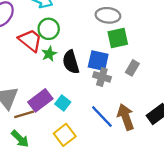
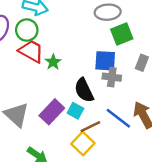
green circle: (49, 29) -> (27, 30), moved
black semicircle: (71, 62) -> (84, 90), moved
brown line: (24, 114) -> (90, 127), moved

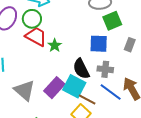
gray cross: (112, 77) -> (105, 69), moved
cyan square: (75, 111) -> (74, 86), size x1.6
brown line: (90, 127) -> (87, 99), turned 54

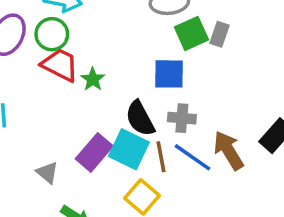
gray rectangle: (130, 45) -> (219, 34), moved
gray triangle: (24, 90) -> (47, 173), moved, size x0.6
brown line: (87, 99) -> (161, 157), moved, turned 54

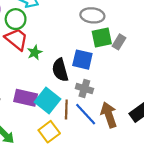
black semicircle: (140, 119) -> (60, 70), moved
purple rectangle: (94, 152) -> (26, 98), turned 50

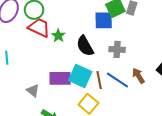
blue square: (82, 60) -> (104, 20), moved
gray cross: (84, 89) -> (117, 49), moved
brown arrow: (109, 115) -> (138, 76), size x0.7

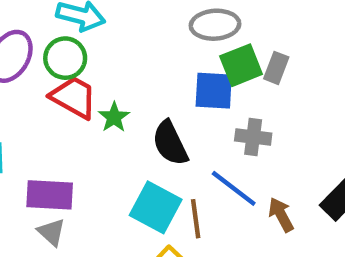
gray cross: (117, 49) -> (253, 137), moved
purple rectangle: (60, 78) -> (50, 195), moved
blue line: (117, 80) -> (234, 188), moved

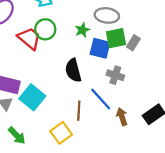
green circle: (65, 58) -> (45, 29), moved
green star: (114, 117) -> (82, 30), moved
cyan square: (156, 207) -> (32, 97), moved

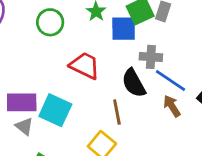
red trapezoid: (29, 38) -> (85, 66), moved
black semicircle: (73, 70) -> (134, 83), moved
blue line: (101, 99) -> (171, 81), moved

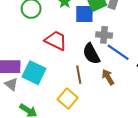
brown arrow: (172, 106) -> (108, 77), moved

